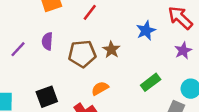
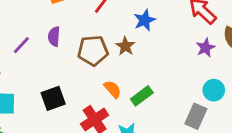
blue star: (146, 31) -> (145, 20), moved
green rectangle: (151, 82) -> (142, 96), moved
orange semicircle: (100, 88) -> (113, 89), turned 78

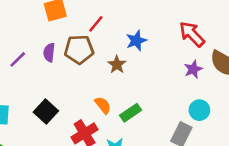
brown pentagon: (93, 51) -> (79, 49), moved
black square: (53, 98) -> (46, 111), turned -30

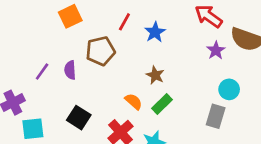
red line: (96, 24) -> (124, 22), moved
purple semicircle: (49, 53) -> (70, 70), moved
brown star: (117, 65) -> (155, 75), moved

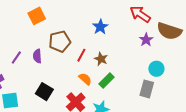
red line: (124, 22) -> (81, 55), moved

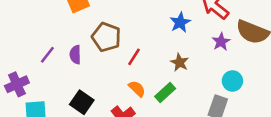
blue star: (100, 27) -> (180, 22), moved
brown pentagon: (60, 41) -> (106, 37), turned 30
brown star: (101, 59) -> (180, 62), moved

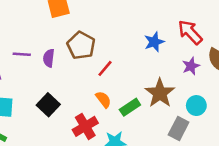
purple line: (47, 55) -> (22, 54), turned 48
brown star: (180, 62) -> (160, 93), moved, size x1.6

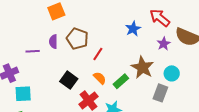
purple semicircle: (49, 58) -> (53, 42), moved
black square: (48, 105) -> (69, 80), moved

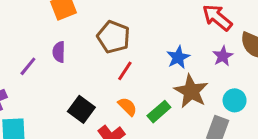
blue star: (133, 29) -> (178, 57), moved
brown pentagon: (77, 39) -> (114, 37), moved
purple line: (33, 51) -> (28, 66), turned -48

